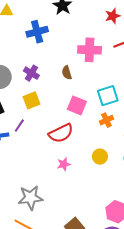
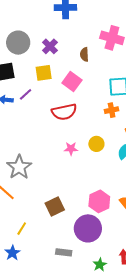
pink square: (77, 105) -> (72, 81), moved
pink star: (64, 164) -> (71, 149), moved
gray star: (30, 198) -> (19, 167), turned 30

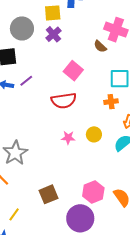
brown semicircle: (84, 54) -> (100, 46), moved, turned -48
yellow square: (44, 73) -> (53, 13), moved

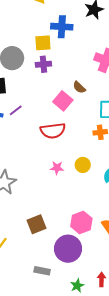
purple cross: (53, 34) -> (43, 64), turned 35
brown semicircle: (100, 46) -> (79, 87), moved

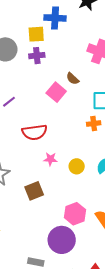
red semicircle: (53, 131) -> (35, 132), moved
yellow circle: (83, 165) -> (77, 166), moved
brown square: (37, 224) -> (34, 191), moved

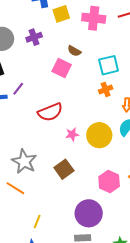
yellow square: (36, 34) -> (61, 14), moved
yellow circle: (77, 166) -> (99, 135), size x1.6
purple circle: (62, 240) -> (89, 213), moved

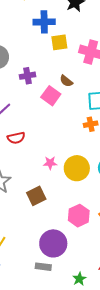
purple cross: (34, 37) -> (27, 76), moved
red semicircle: (50, 112) -> (16, 138), moved, size x0.7

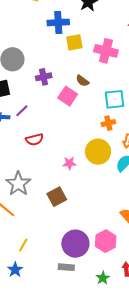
yellow circle: (77, 168) -> (98, 152), moved
pink hexagon: (79, 216) -> (106, 241), moved

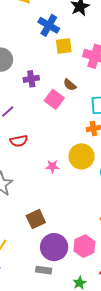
blue cross: (58, 22) -> (49, 25), turned 30
brown square: (57, 197) -> (36, 219), moved

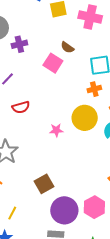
purple cross: (31, 79) -> (19, 44), moved

